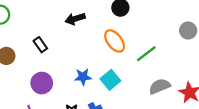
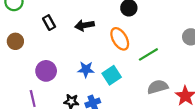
black arrow: (75, 19) -> (84, 25), moved
black rectangle: (40, 45) -> (49, 23), moved

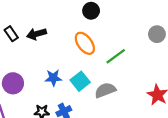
black arrow: (84, 25) -> (37, 34), moved
gray semicircle: (158, 87) -> (105, 90), moved

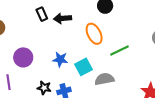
black rectangle: (11, 34) -> (42, 14), moved
black arrow: (37, 34) -> (63, 18), moved

